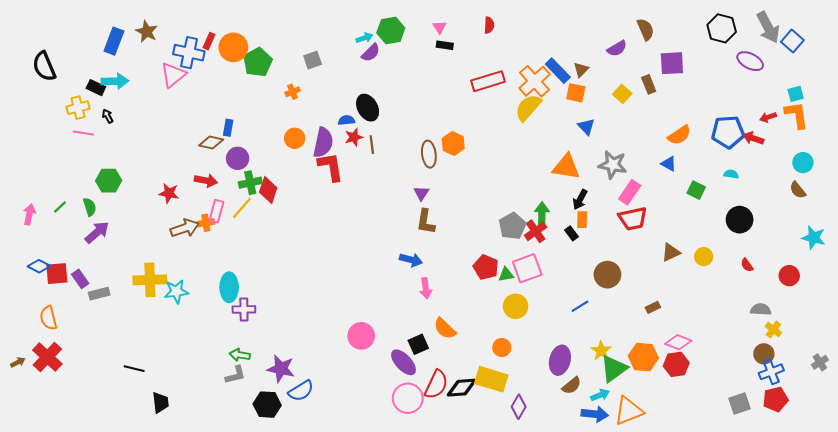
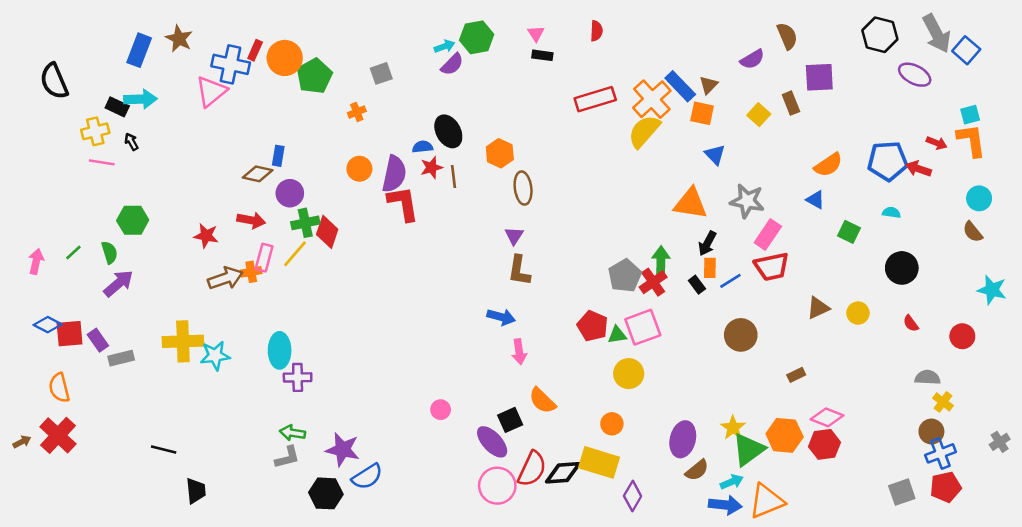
red arrow: (768, 117) -> (937, 143), turned -140
orange hexagon: (453, 144) -> (500, 153), moved
blue line: (580, 306) -> (730, 281), moved
pink circle: (361, 336) -> (441, 410), size x0.6

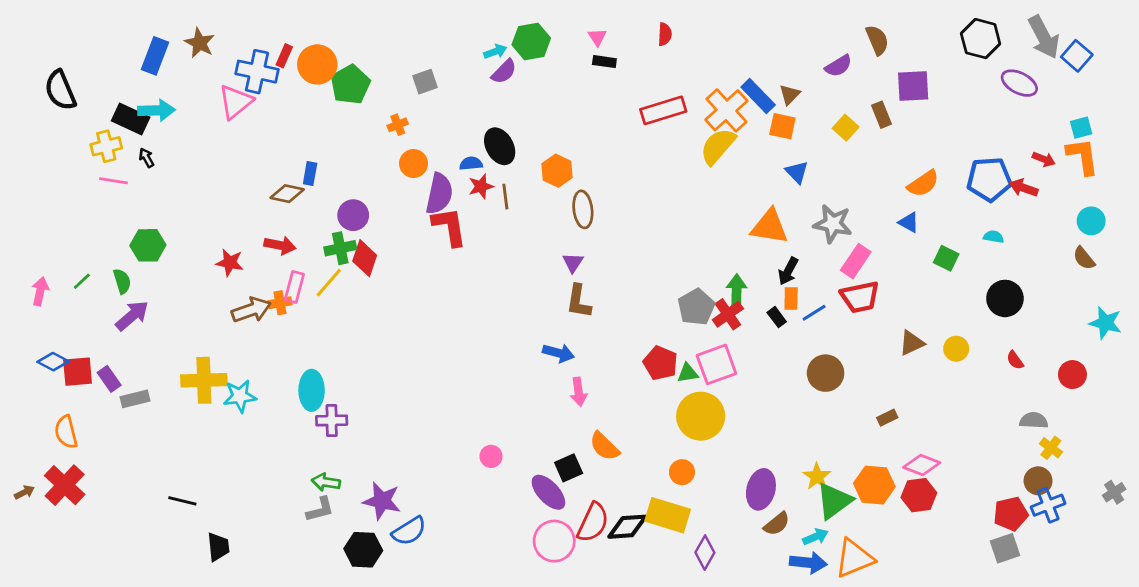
black rectangle: (117, 107) -> (131, 119), size x1.4
orange circle: (359, 169) -> (413, 163), moved
purple circle: (290, 193) -> (353, 215), moved
yellow circle: (629, 374) -> (701, 416), size x1.4
red pentagon: (946, 487) -> (1011, 514), moved

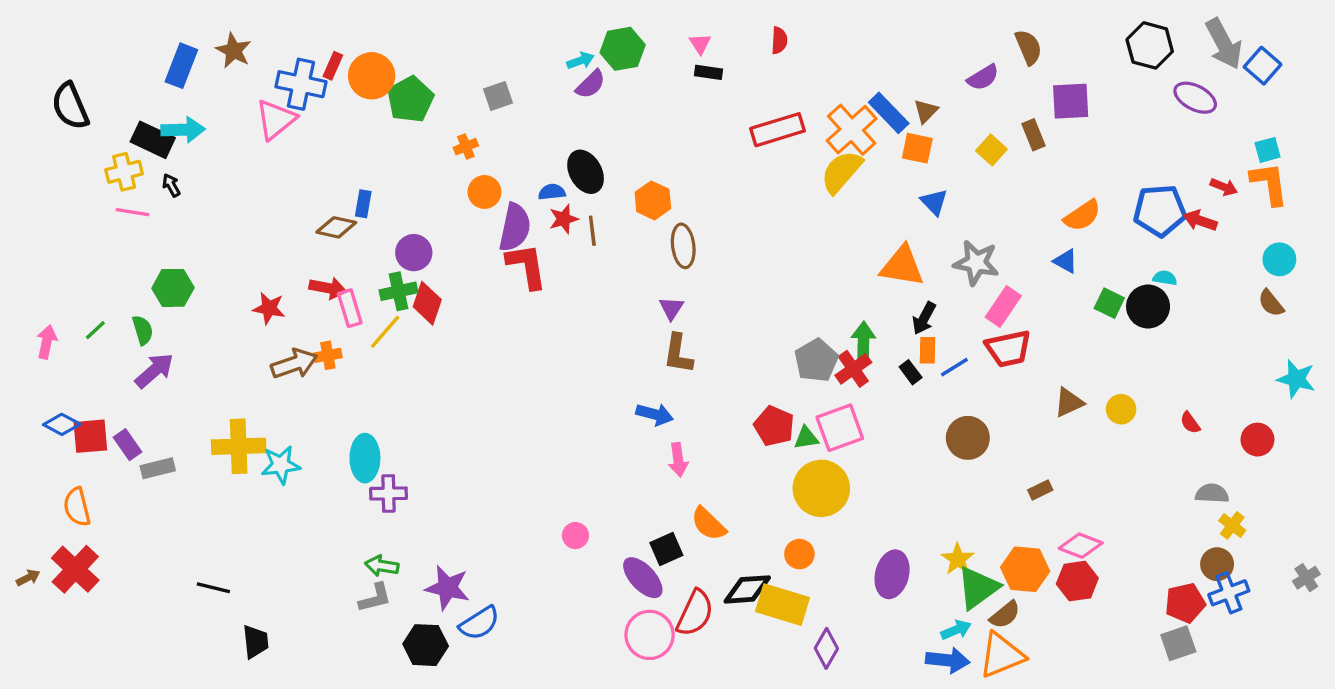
pink rectangle: (294, 287) -> (350, 308), moved, turned -32
black circle: (1005, 298) -> (1148, 307), moved
brown semicircle: (777, 524) -> (1005, 615), moved
black diamond: (627, 527) -> (747, 589), moved

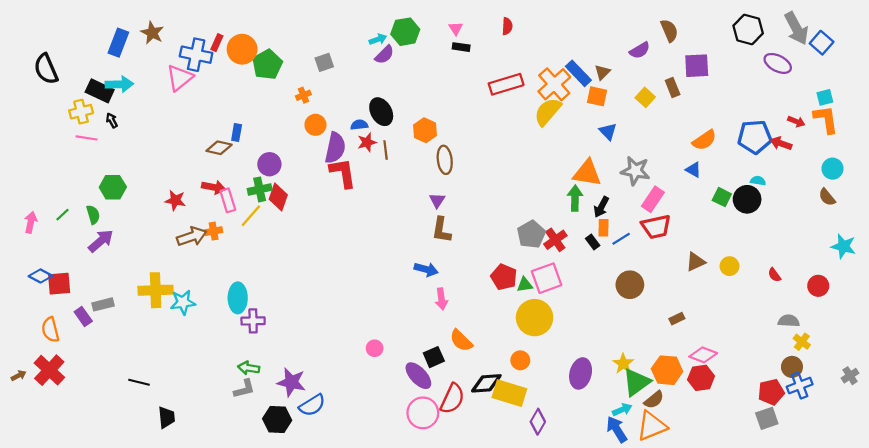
green arrow: (863, 342) -> (575, 198), moved
purple rectangle: (127, 445) -> (83, 316), moved
blue arrow: (948, 660) -> (617, 429), turned -128

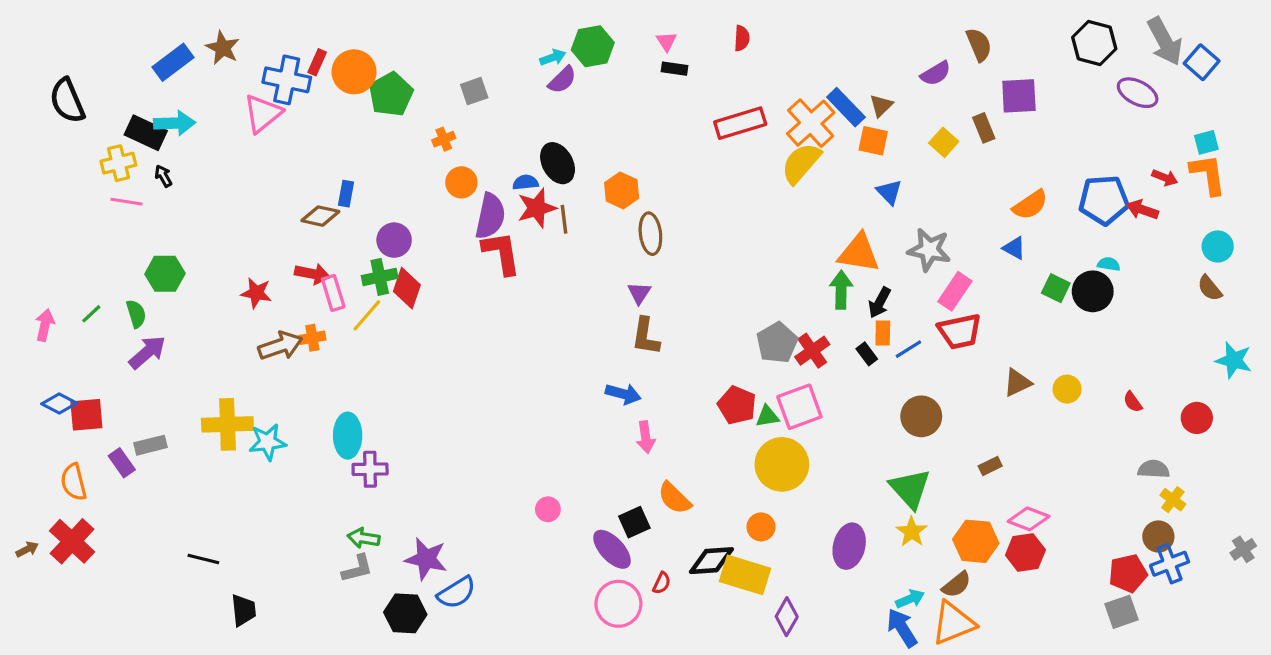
blue rectangle: (118, 43) -> (173, 62), turned 32
red star: (367, 142) -> (537, 208), size x1.4
green triangle: (636, 382) -> (910, 488), moved, turned -36
red semicircle: (452, 399) -> (662, 583), size x0.5

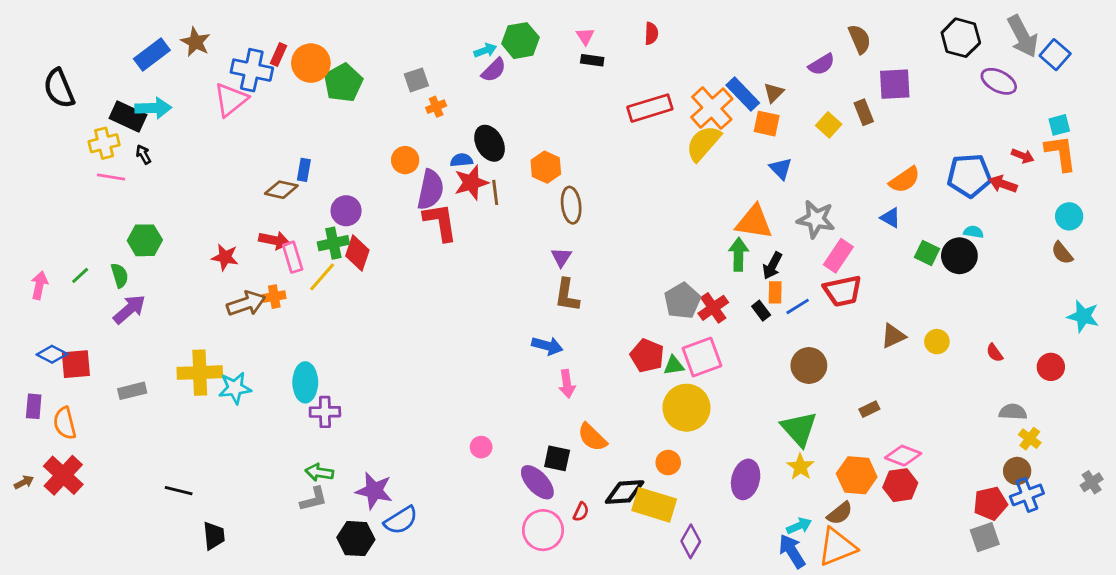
orange cross: (444, 139) -> (436, 107), moved
purple rectangle: (122, 463) -> (34, 406), moved, turned 40
black square: (634, 522) -> (557, 458), turned 36

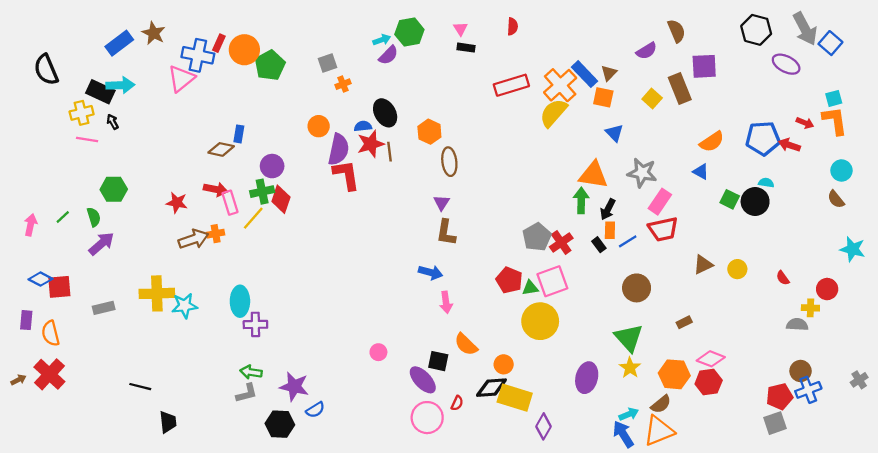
brown rectangle: (864, 112) -> (680, 89), size x1.5
yellow cross: (1030, 439) -> (810, 308), moved, turned -35
orange circle: (668, 463) -> (504, 364), moved
blue semicircle: (401, 520) -> (315, 410), size x0.7

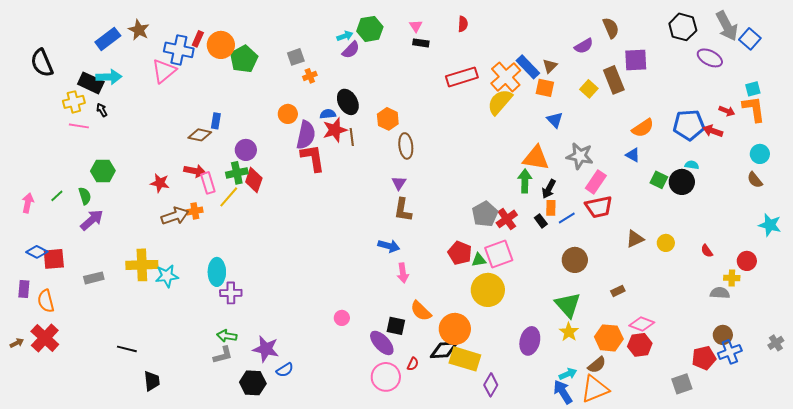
orange circle: (504, 364) -> (455, 329), size x1.8
gray square: (775, 423) -> (682, 384), moved

